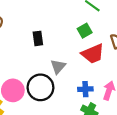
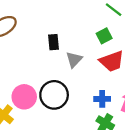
gray triangle: (58, 67) -> (74, 60), moved

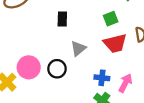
gray triangle: (74, 60) -> (78, 48), moved
black circle: (54, 95) -> (57, 69), size x0.7

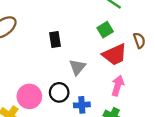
blue cross: (102, 78) -> (82, 105), moved
pink arrow: (125, 83) -> (118, 86), moved

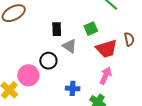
green square: (105, 30) -> (91, 29), moved
gray triangle: (77, 67) -> (70, 46), moved, turned -42
black circle: (59, 92) -> (48, 61), moved

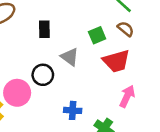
black rectangle: (57, 29) -> (44, 29), moved
brown semicircle: (129, 39) -> (126, 29), moved, turned -40
pink arrow: (106, 76) -> (127, 96), moved

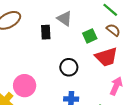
gray triangle: (70, 57) -> (64, 19), moved
black circle: (43, 75) -> (69, 67), moved

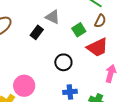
brown semicircle: (113, 30) -> (100, 21), turned 88
black rectangle: (46, 32) -> (37, 32), turned 48

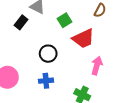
brown semicircle: (100, 21) -> (100, 10), moved
blue cross: (70, 92) -> (46, 81), moved

